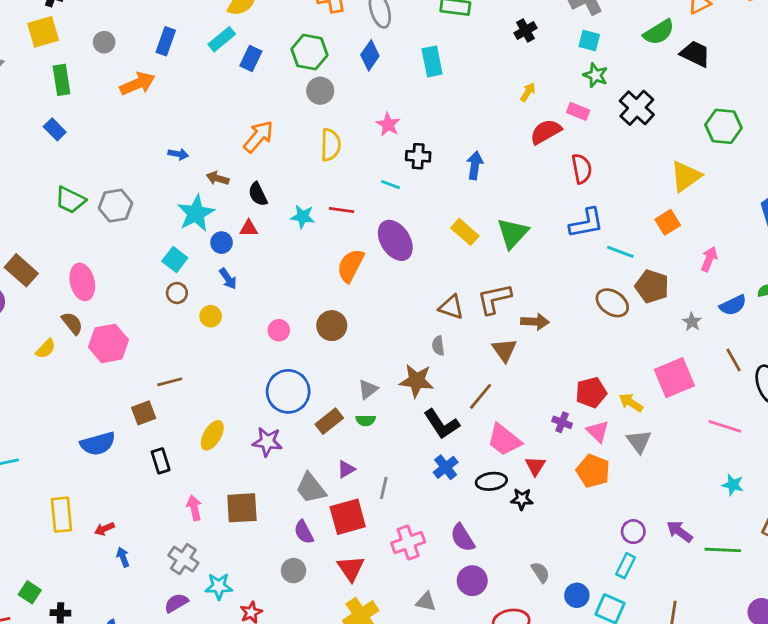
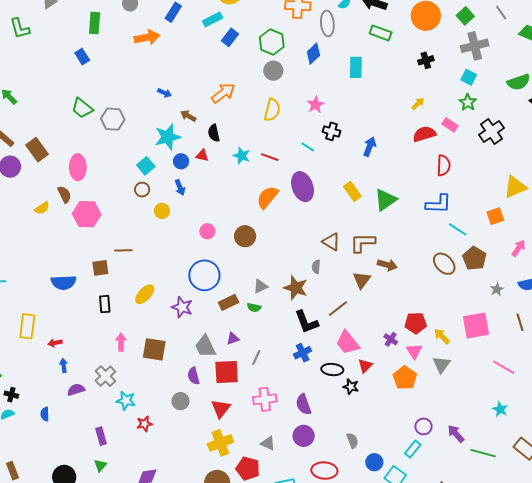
purple semicircle: (176, 603) -> (76, 390), moved

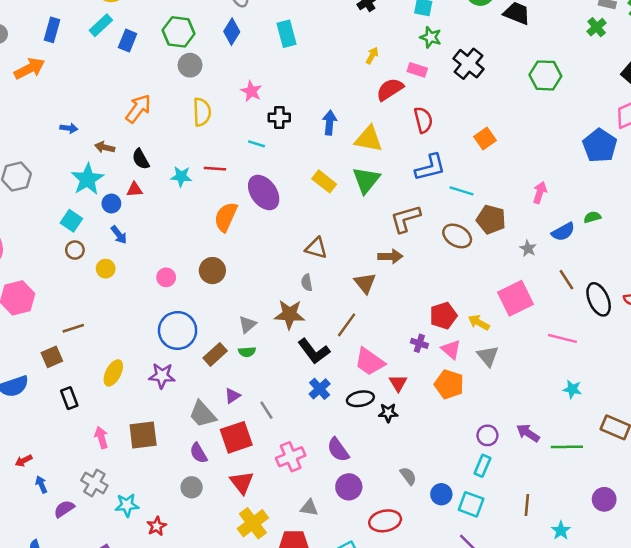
yellow triangle: (515, 187) -> (369, 139), moved, turned 50
orange square: (495, 216) -> (485, 138), moved
brown L-shape: (363, 243) -> (406, 219), moved
gray line: (256, 357) -> (266, 410), turned -42

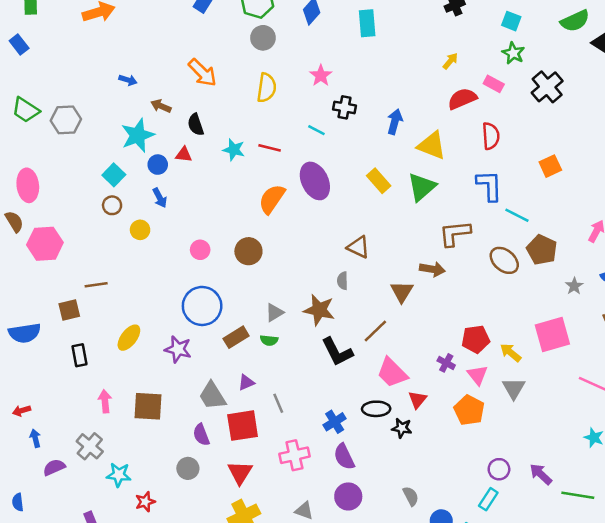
orange arrow: (138, 109) -> (202, 73), turned 88
blue L-shape: (430, 167) -> (489, 186), turned -88
blue cross: (320, 389) -> (335, 422), moved

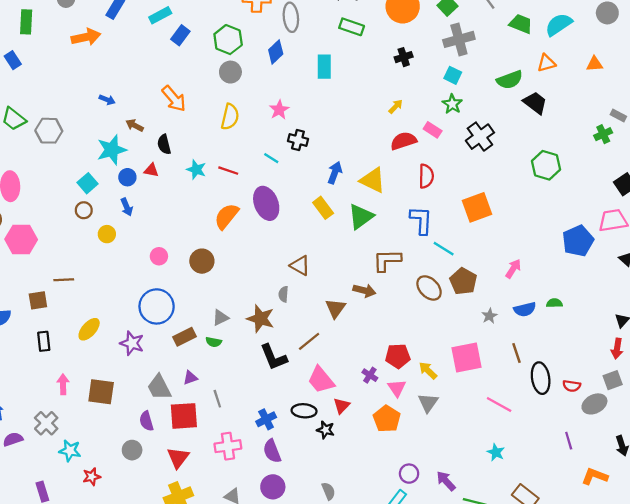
blue arrow: (395, 122) -> (335, 173), moved
orange square: (550, 166) -> (477, 207), size x1.5

